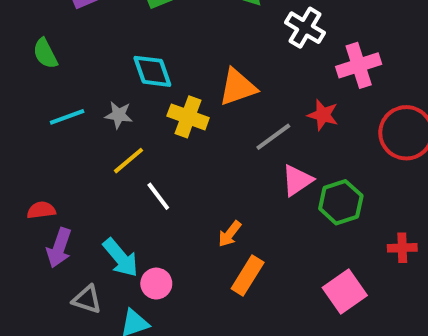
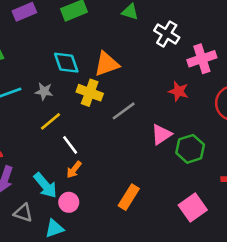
orange triangle: (238, 87) -> (107, 64), moved
gray line: (273, 137) -> (124, 111), moved
orange arrow: (230, 234) -> (74, 170), moved

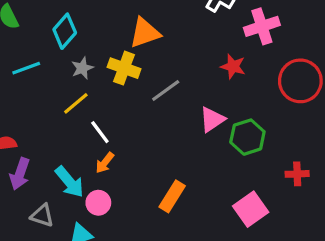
cyan diamond: (66, 63) -> (65, 31), moved, turned 60
gray star: (44, 91) -> (82, 68), moved, turned -30

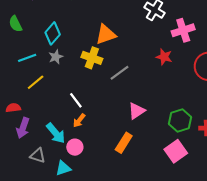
gray star: (82, 68) -> (56, 57), moved
yellow line: (76, 103) -> (36, 82), moved
pink triangle: (212, 119) -> (136, 111), moved
green hexagon: (247, 137) -> (180, 121), moved

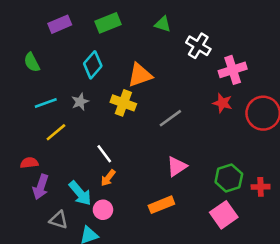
cyan diamond: (53, 33) -> (93, 65), moved
red star: (164, 57) -> (222, 103), moved
gray line: (119, 73) -> (170, 118), moved
orange rectangle: (124, 143) -> (161, 205), turned 36

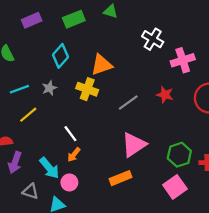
green triangle: (163, 24) -> (110, 11), moved
red star: (222, 103) -> (165, 95), moved
pink triangle: (177, 167) -> (134, 145), size x1.4

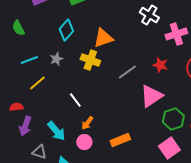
pink triangle: (134, 145) -> (151, 96), moved
orange arrow: (74, 155) -> (87, 123), moved
pink circle: (69, 182) -> (84, 142), moved

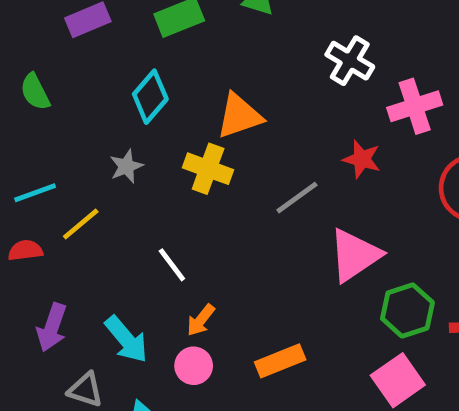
cyan line: (29, 60) -> (35, 193), moved
red star: (160, 65) -> (362, 159), moved
red semicircle: (16, 107) -> (25, 250), moved

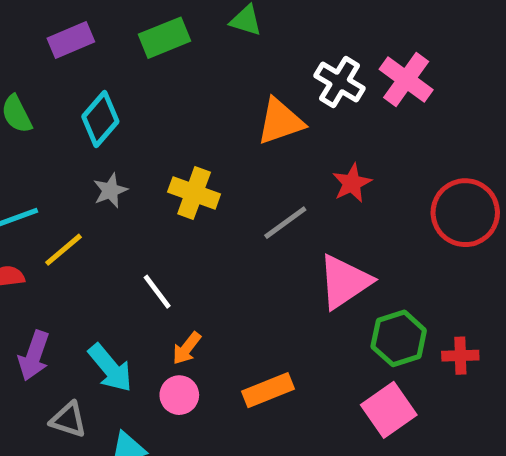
cyan diamond: (150, 97) -> (100, 119), moved
pink cross: (415, 106) -> (406, 80), moved, turned -36
orange triangle: (239, 116) -> (280, 121), moved
red star: (362, 159) -> (352, 183), turned 30

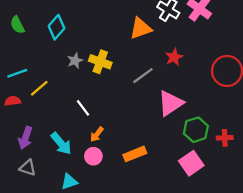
gray star: (110, 190) -> (75, 61), moved
gray triangle: (68, 420) -> (28, 168), moved

